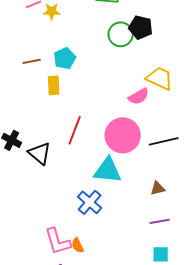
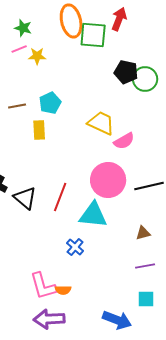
green circle: (121, 34) -> (145, 79), moved
yellow trapezoid: (160, 78) -> (101, 123), moved
red line: (75, 130) -> (60, 197), moved
blue cross: (90, 202) -> (75, 247), size x0.7
orange semicircle: (78, 245) -> (63, 290), turned -63

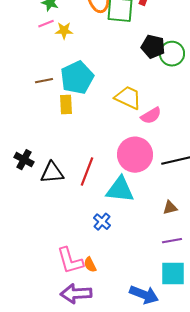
cyan pentagon: (50, 103) -> (77, 78), size x1.5
black triangle: (25, 198) -> (52, 173), turned -45
orange semicircle: (63, 290) -> (90, 265), turned 63
cyan square: (146, 299) -> (173, 274), size x1.5

